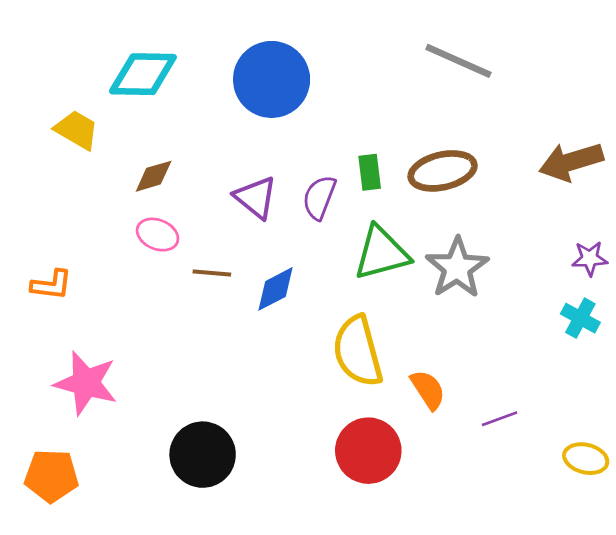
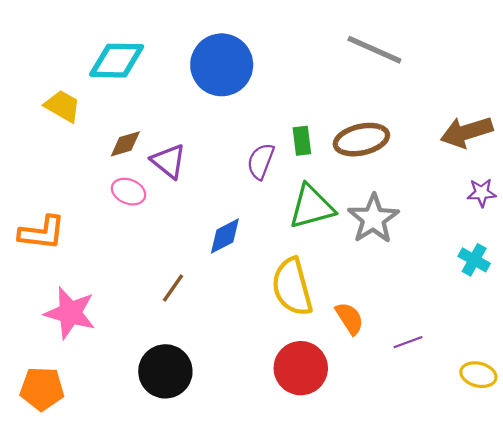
purple triangle: (256, 197) -> (169, 161), moved
purple star: (590, 258) -> (482, 193), moved
brown line: (212, 273) -> (173, 288), moved, turned -60
orange L-shape: (51, 285) -> (42, 233), size x1.4

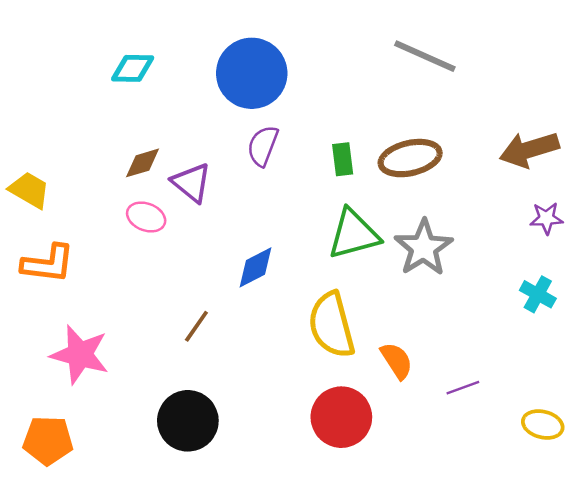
cyan diamond: (117, 61) -> (133, 68), size x0.7
yellow trapezoid: (62, 106) -> (29, 190), moved
purple semicircle: (261, 161) -> (263, 146), moved

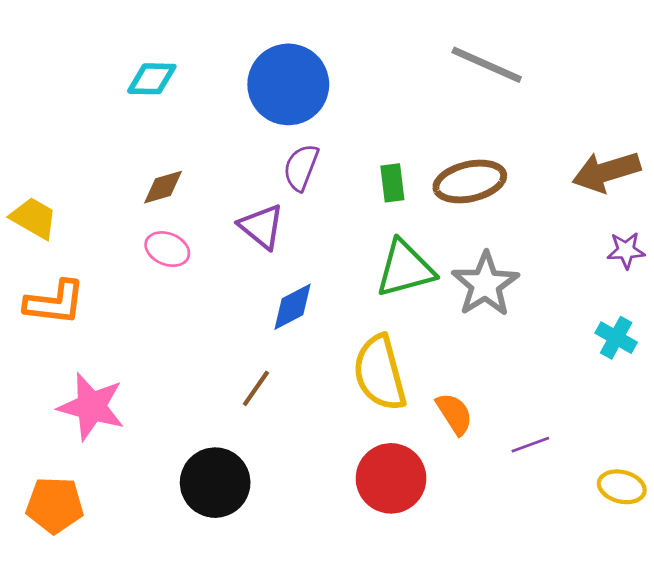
purple triangle: (192, 183) -> (262, 227), moved
brown line: (196, 326) -> (256, 388), moved

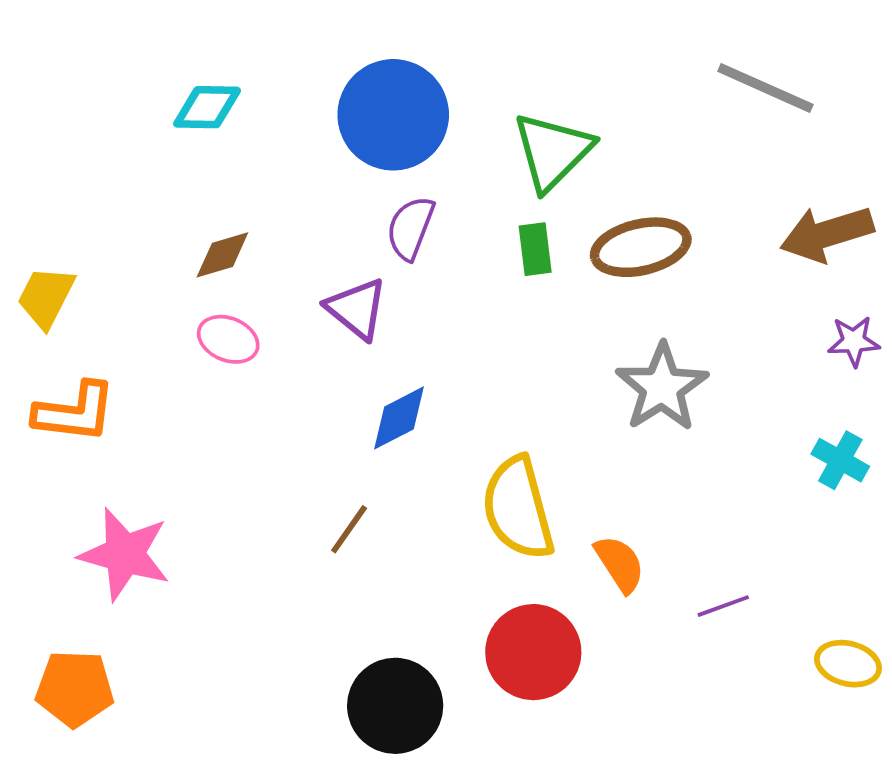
gray line: (487, 65) -> (765, 88), moved
yellow trapezoid: (34, 218) -> (46, 297), turned -93
green triangle: (405, 269) -> (552, 151), moved, turned -30
black circle: (215, 483) -> (395, 706), moved

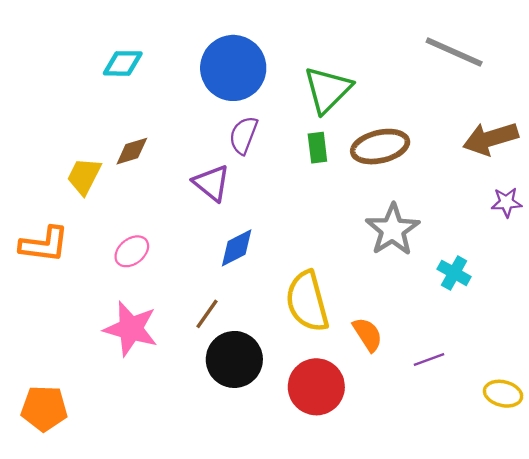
yellow trapezoid: (46, 297) -> (84, 176), moved
pink ellipse: (228, 339) -> (132, 251), moved, turned -60
cyan cross: (840, 460) -> (454, 273), moved
pink star: (125, 554) -> (131, 329), moved
black circle: (395, 706) -> (234, 359), moved

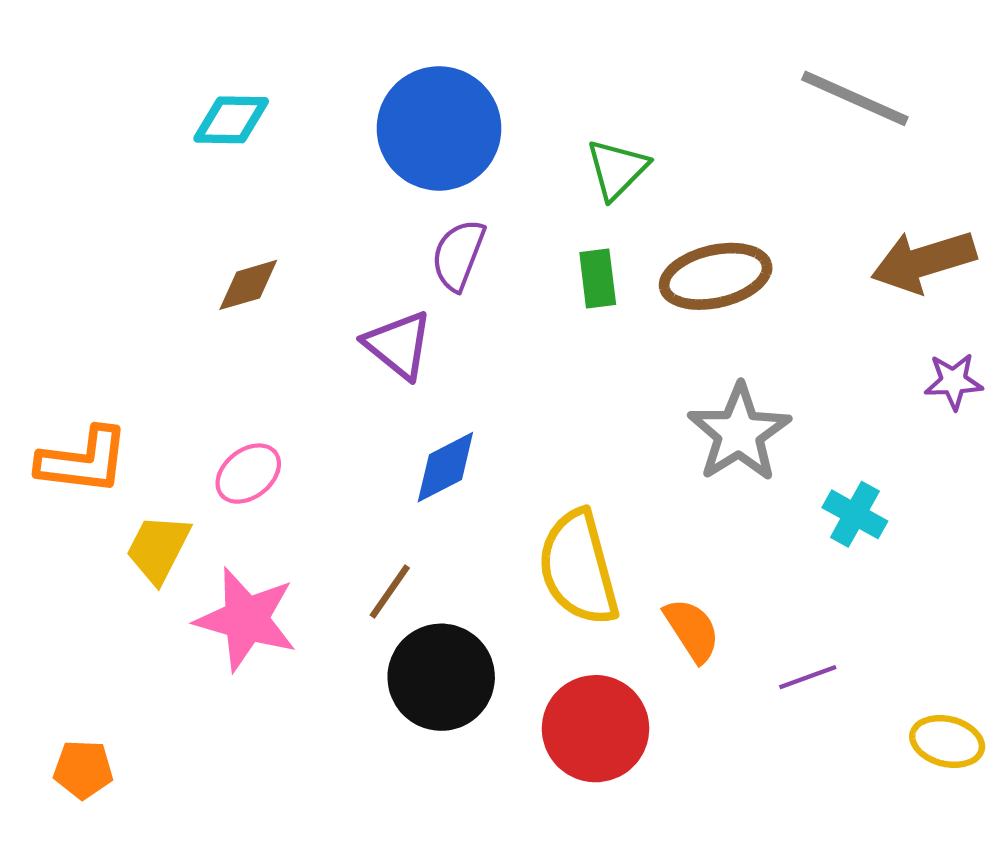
green triangle: (328, 90) -> (617, 169), size x0.7
yellow trapezoid: (84, 176) -> (158, 549), moved
orange pentagon: (44, 408) -> (83, 769), size x0.7

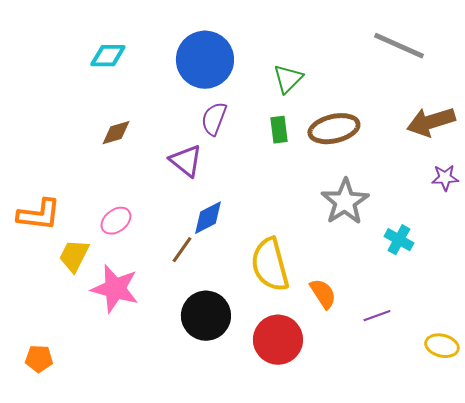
brown line: (390, 591) -> (182, 250), moved

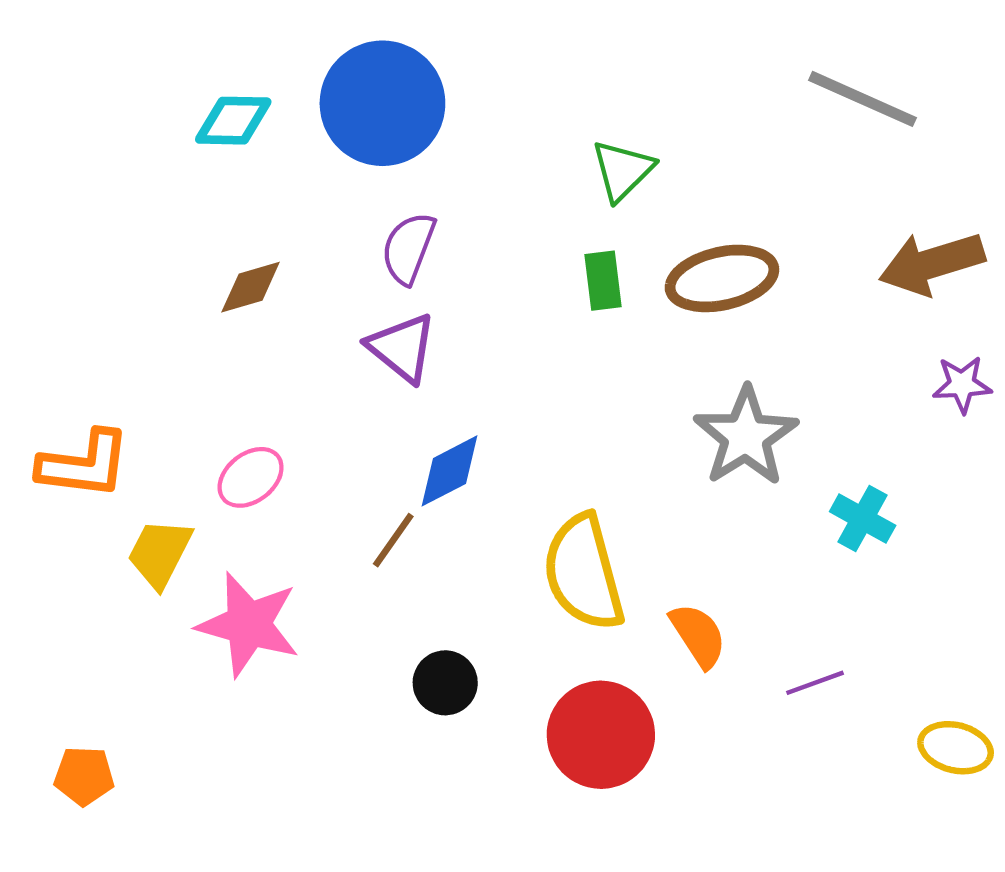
blue circle: (205, 60) -> (382, 103), moved
purple semicircle: (214, 119) -> (408, 248), moved
black circle: (206, 316) -> (445, 683), size x0.6

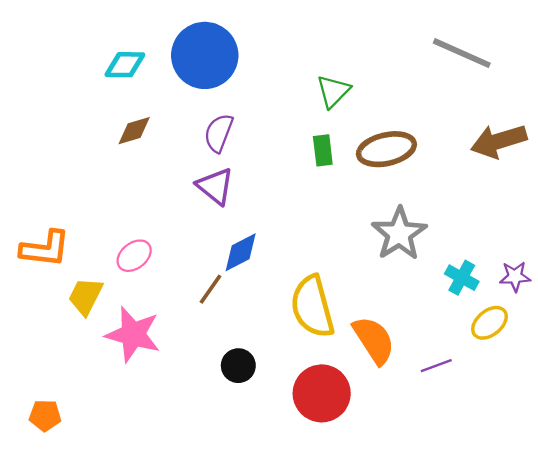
brown diamond: (251, 287) -> (134, 131), moved
purple star: (962, 384) -> (515, 277), moved
orange semicircle: (698, 635) -> (374, 340), size x1.4
yellow ellipse: (956, 748) -> (489, 323), moved, turned -54

